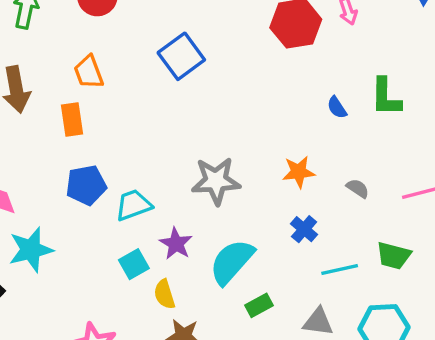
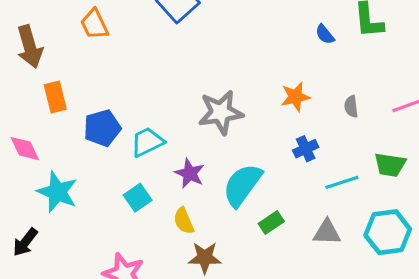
orange rectangle: (72, 119) -> (55, 97), moved
gray semicircle: (358, 188) -> (351, 106), turned -125
blue cross: (304, 229) -> (306, 149), turned 30
cyan star: (31, 250) -> (57, 192), turned -30
cyan square: (134, 264) -> (138, 198), moved

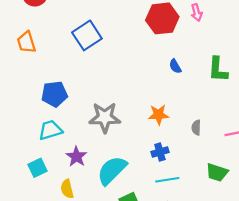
blue semicircle: (325, 34) -> (175, 66), moved
blue pentagon: (102, 128) -> (54, 94), moved
cyan line: (342, 182) -> (167, 180), moved

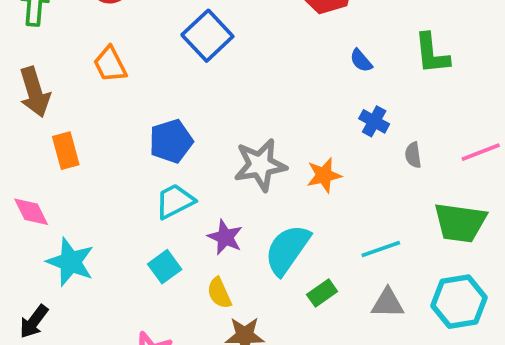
orange star: (159, 115) -> (324, 175), moved
blue cross: (160, 152) -> (374, 121), moved, turned -35
green trapezoid: (217, 172) -> (460, 223), size x1.4

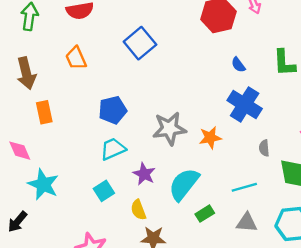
blue cross: (374, 121) -> (245, 105), size x1.8
gray semicircle: (413, 155) -> (264, 148), moved

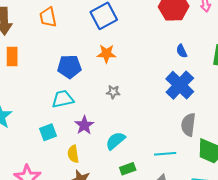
gray star: (169, 129) -> (113, 92), size x0.5
orange star: (210, 138) -> (106, 54), moved
gray semicircle: (264, 148) -> (188, 125), size x1.6
cyan semicircle: (184, 184) -> (115, 141), size x0.7

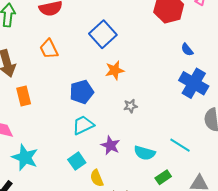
cyan semicircle: (115, 141) -> (145, 153), turned -110
yellow semicircle: (73, 154) -> (97, 178), moved
cyan line: (165, 154) -> (180, 145), moved, turned 50

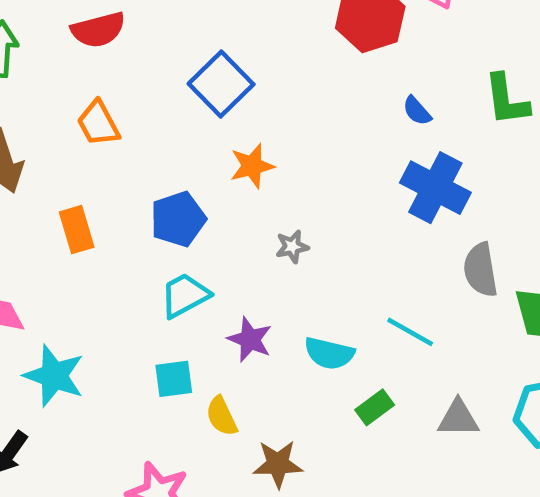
orange rectangle: (24, 96) -> (77, 230), moved
cyan square: (77, 161) -> (174, 379), turned 30

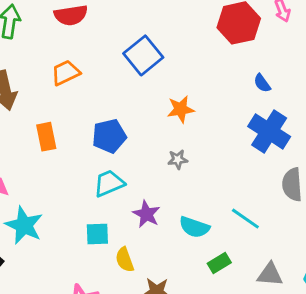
orange trapezoid: (98, 123) -> (66, 73), turned 88
orange star: (252, 166) -> (181, 109), moved

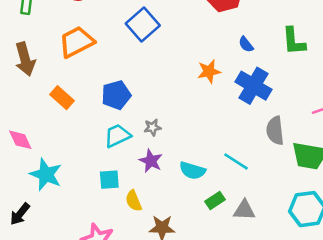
orange trapezoid: (66, 73) -> (77, 42), size x1.4
orange star: (181, 109) -> (209, 71), moved
orange rectangle: (46, 137) -> (62, 98), turned -35
gray star: (178, 159) -> (153, 127), moved
gray triangle: (270, 274) -> (244, 210), moved

